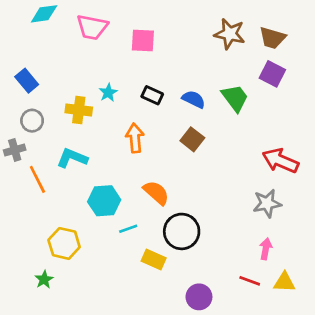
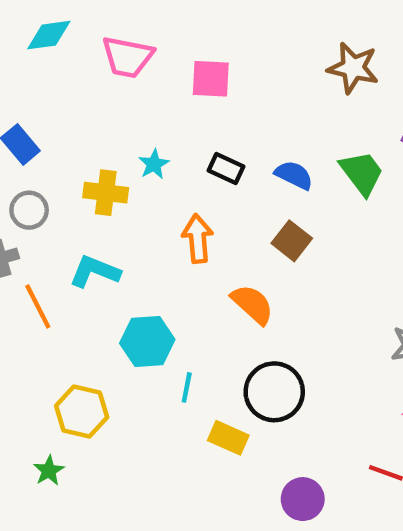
orange semicircle: (156, 193) -> (252, 304), moved
cyan line: (128, 229) -> (187, 387), turned -60

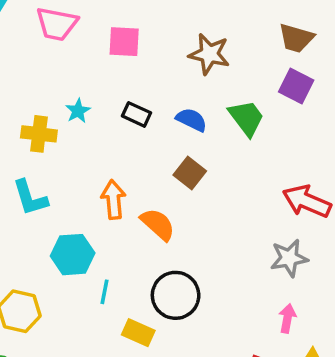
brown star: (353, 68) -> (209, 54), moved
orange arrow: (198, 239) -> (113, 200), moved
cyan L-shape: (95, 271) -> (30, 198), turned -129

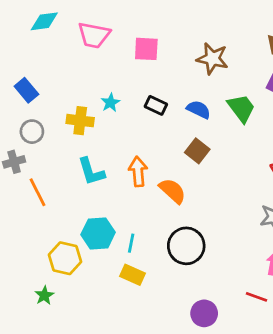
cyan L-shape: (30, 198) -> (91, 171), moved
cyan hexagon: (73, 255) -> (98, 233), moved
yellow rectangle: (138, 333) -> (133, 275), moved

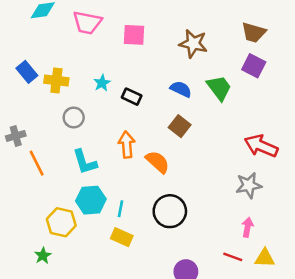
black rectangle: (156, 105) -> (132, 97), moved
yellow cross: (80, 121) -> (56, 81), moved
gray circle: (32, 132) -> (74, 118), moved
cyan L-shape: (91, 171) -> (85, 162), moved

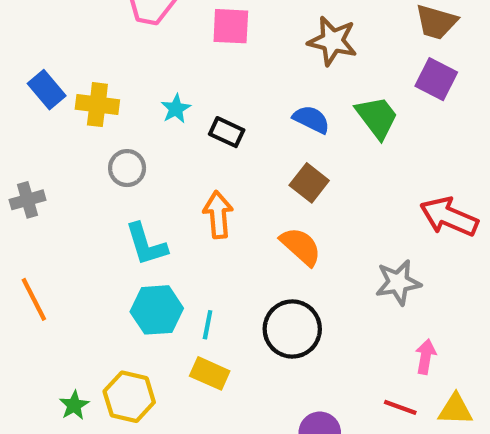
orange semicircle: (157, 162) -> (301, 246), moved
orange line: (37, 163) -> (34, 299), moved
gray star: (249, 185) -> (398, 282), moved
yellow hexagon: (61, 222) -> (129, 397), moved

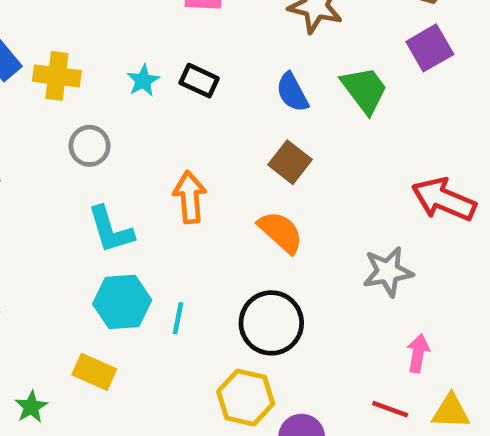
purple square: (436, 79) -> (430, 48), turned 33
blue semicircle: (311, 119) -> (292, 92), turned -144
black rectangle: (227, 132) -> (199, 81), moved
yellow rectangle: (210, 373) -> (94, 372), moved
yellow hexagon: (129, 397) -> (246, 398), moved

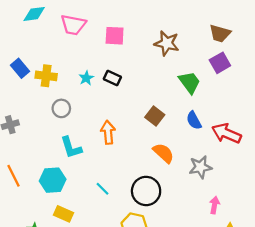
blue semicircle: (292, 92) -> (194, 120), moved
orange semicircle: (281, 232) -> (163, 153), moved
cyan hexagon: (122, 302) -> (53, 180), moved
cyan line: (178, 318) -> (103, 189), turned -56

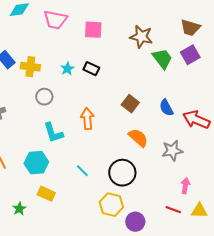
green trapezoid: (190, 82) -> (162, 59), moved

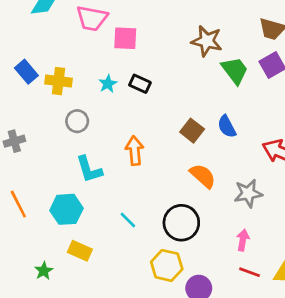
pink square: (93, 30) -> (125, 38), moved
blue semicircle: (166, 108) -> (227, 127), moved
pink arrow: (185, 186) -> (243, 240), moved

